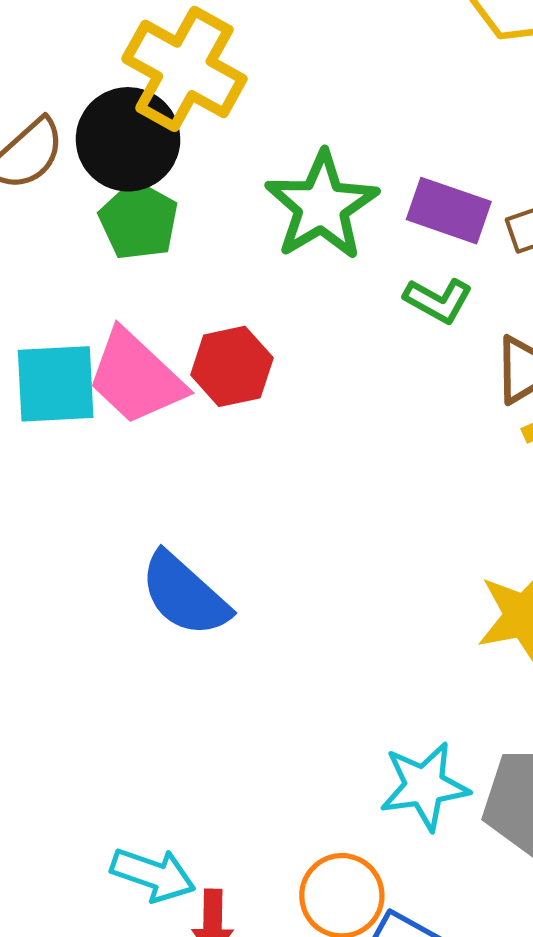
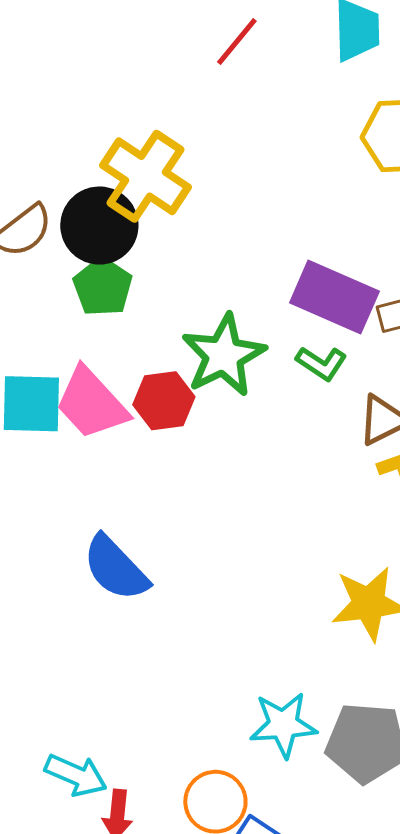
green star: (322, 206) -> (224, 355), moved
purple rectangle: (449, 211) -> (334, 297), size x1.4

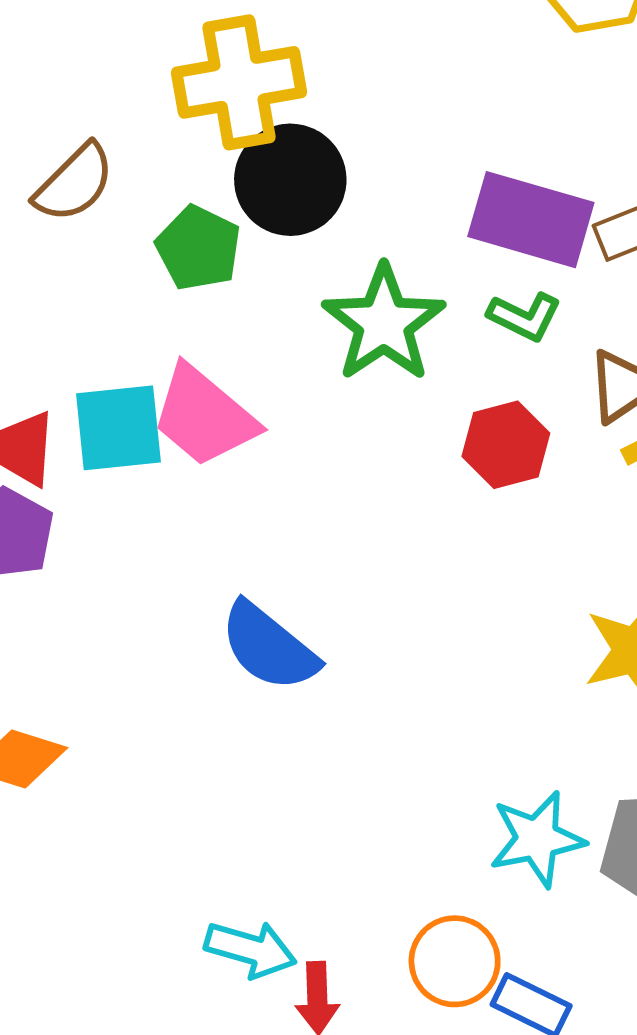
yellow cross: (145, 176) -> (239, 82), turned -36
black circle: (99, 226) -> (290, 180), moved
red hexagon: (164, 401) -> (506, 445), moved

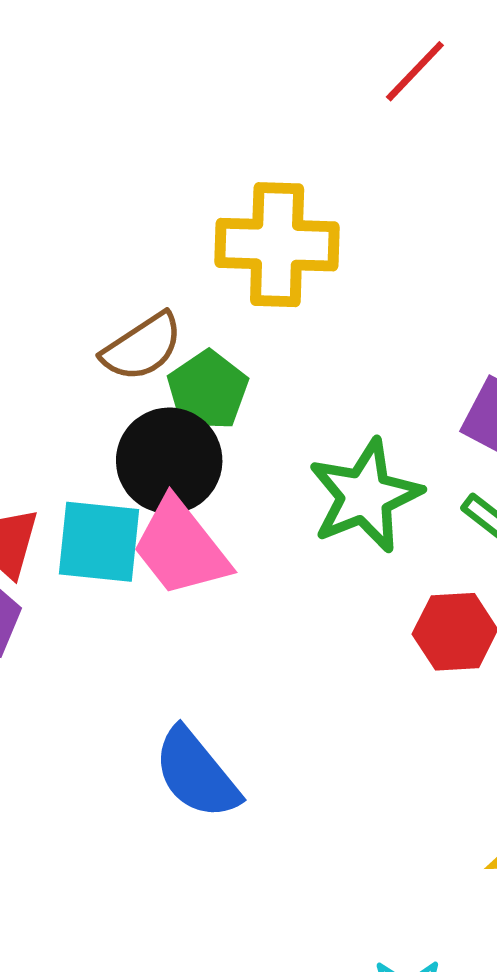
black circle: (290, 180) -> (169, 461), moved
brown semicircle: (74, 183) -> (142, 347), moved

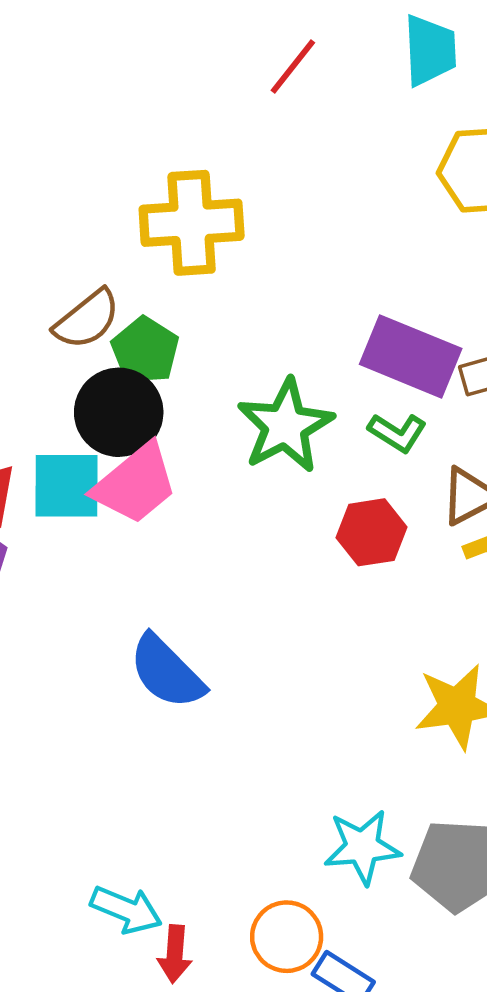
pink trapezoid: (181, 547) -> (135, 484), turned -86

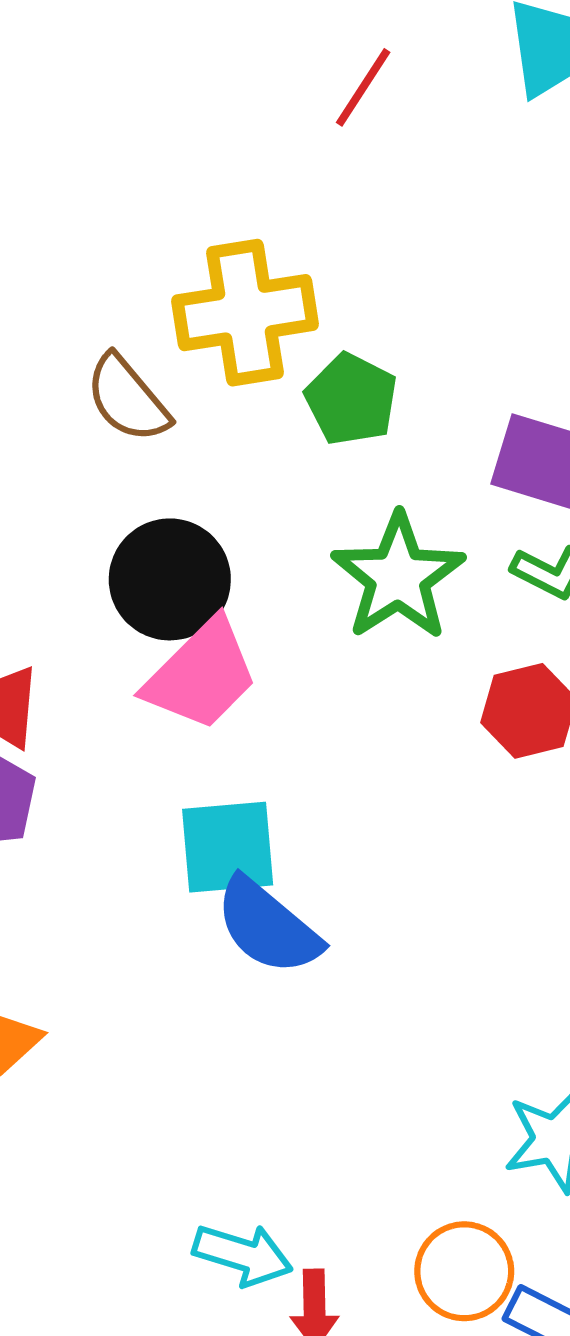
brown semicircle: (87, 319) -> (127, 399), moved, turned 94
green pentagon: (145, 350) -> (351, 399), moved
cyan square: (66, 486) -> (228, 847), moved

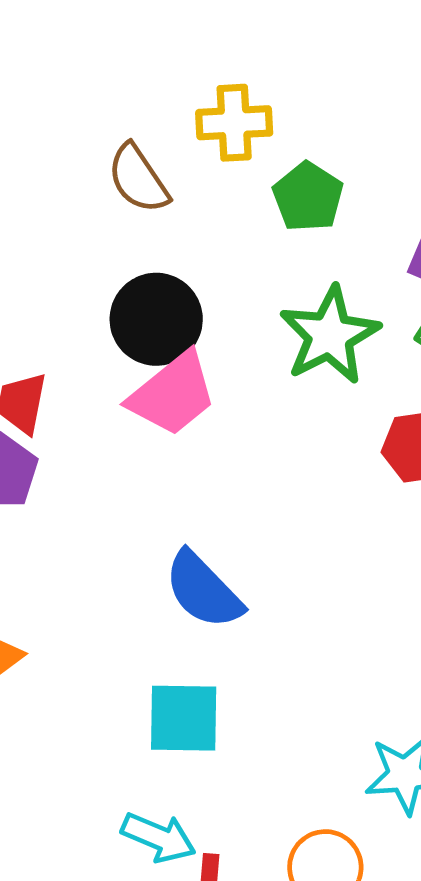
yellow cross: (245, 313) -> (234, 123), size x0.7
cyan square: (228, 847) -> (184, 718), moved

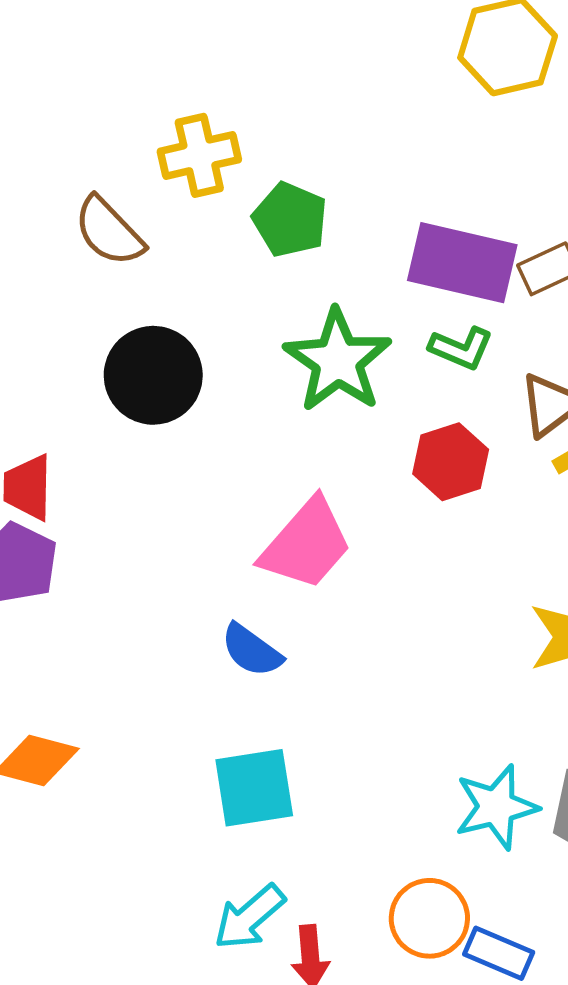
pink trapezoid: (173, 394) -> (306, 544), moved
blue semicircle: (203, 590) -> (252, 650), size x0.7
cyan arrow: (159, 837) -> (249, 917), turned 126

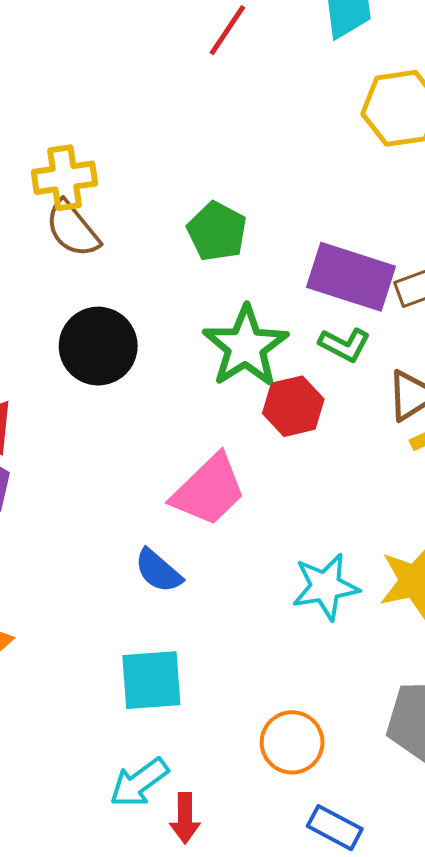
yellow cross: (199, 155) -> (64, 178), moved
red hexagon: (451, 462) -> (293, 406), moved
cyan star: (496, 807) -> (325, 587), moved
orange circle: (429, 918) -> (292, 742), moved

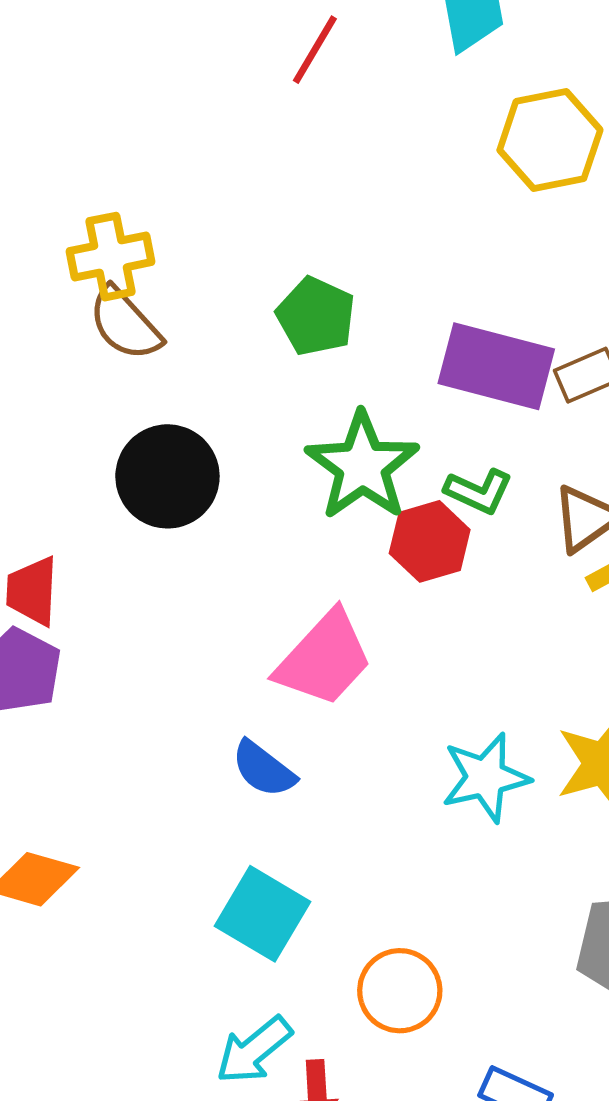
green L-shape: (344, 345) -> (479, 491), moved
cyan square: (151, 680) -> (262, 914), turned 38
orange circle: (292, 742) -> (400, 991), moved

